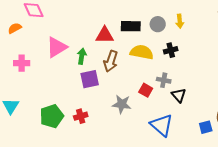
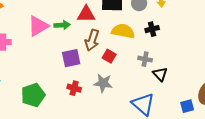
green arrow: (82, 56) -> (62, 25), moved, turned 77
red square: (146, 90) -> (109, 56), moved
red cross: (81, 116) -> (74, 88), moved, turned 32

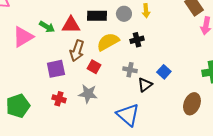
green arrow: (62, 25) -> (47, 27), moved, turned 35
yellow semicircle: (123, 31) -> (108, 42), turned -40
black triangle: (160, 74) -> (145, 85), turned 35
blue square: (187, 106) -> (164, 72), moved, turned -32

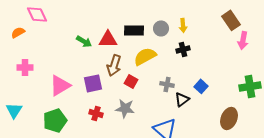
pink triangle: (23, 37) -> (60, 85), moved
black cross: (137, 40) -> (183, 49), moved

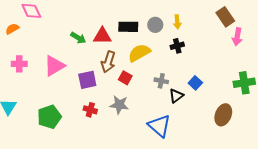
pink triangle: (60, 85) -> (54, 66), moved

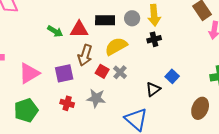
yellow arrow: (177, 22) -> (154, 15), size x1.5
pink triangle: (54, 66) -> (29, 73), moved
gray cross: (161, 81) -> (120, 72), moved, turned 32

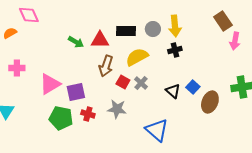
purple square: (64, 73) -> (76, 92), moved
black triangle: (153, 89) -> (173, 91), moved, turned -42
brown ellipse: (200, 108) -> (210, 102), moved
green pentagon: (26, 110) -> (61, 118), moved, turned 30

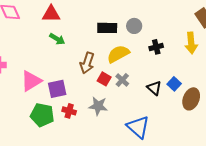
yellow arrow: (175, 26) -> (191, 43), moved
red triangle: (100, 40) -> (51, 14), moved

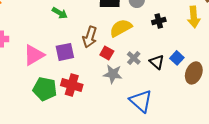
gray cross: (122, 80) -> (134, 58), moved
purple square: (57, 89) -> (65, 52), moved
gray star: (98, 106) -> (113, 74), moved
red cross: (69, 111) -> (72, 85), size x1.5

